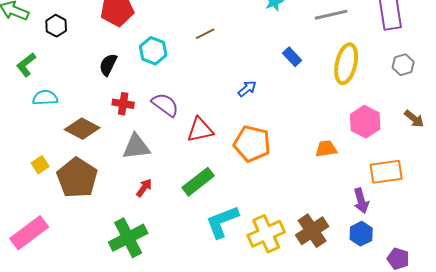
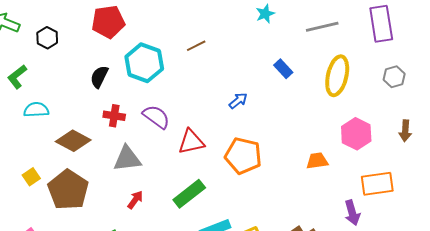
cyan hexagon: (153, 51) -> (144, 63), size x1.4
brown arrow: (414, 119) -> (405, 131), turned 55

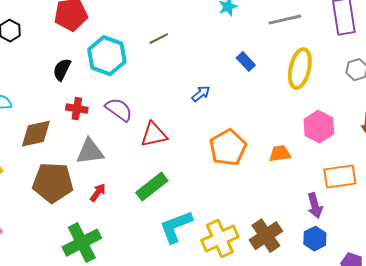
brown diamond: (73, 141) -> (36, 134), turned -40
orange pentagon: (243, 156) -> (228, 148), moved, turned 30
brown pentagon: (68, 190) -> (53, 183), moved, turned -30

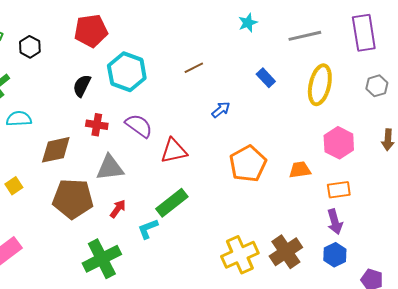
brown line: (159, 39) -> (194, 68), moved
orange rectangle: (340, 177) -> (339, 190), moved, size x0.7
cyan L-shape: (176, 227) -> (148, 229), moved, size x0.6

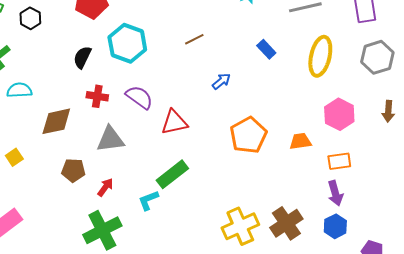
gray hexagon: (377, 86) -> (377, 57), size x1.5
brown pentagon: (73, 199) -> (73, 170), size x0.6
red arrow: (118, 209) -> (105, 187), moved

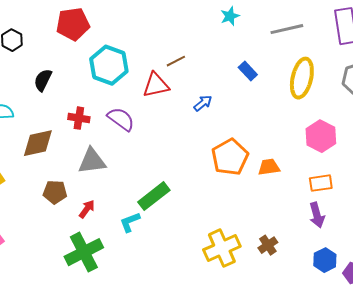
black semicircle: (82, 57) -> (43, 80), moved
red triangle: (174, 122) -> (156, 85), moved
orange trapezoid: (300, 141) -> (269, 167), moved
brown cross: (286, 223) -> (268, 245), size x0.6
blue hexagon: (335, 226) -> (325, 260), moved

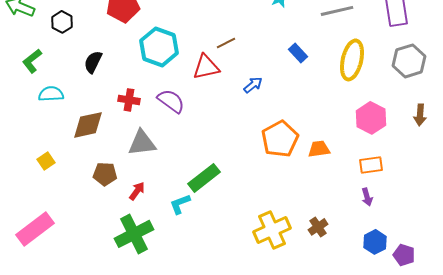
purple arrow: (317, 215) -> (367, 197), size x0.7

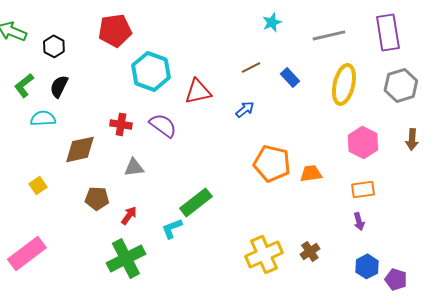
brown line: (226, 43) -> (251, 67), moved
black semicircle: (93, 62) -> (59, 86), moved
orange pentagon: (280, 139) -> (272, 163), turned -30
gray triangle: (142, 143) -> (134, 167), size x0.7

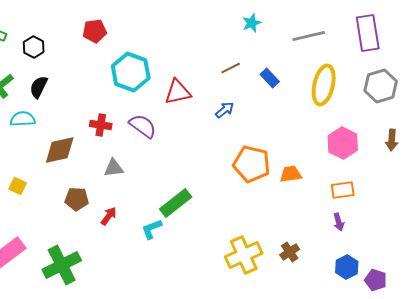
red pentagon: (115, 30) -> (95, 31), size x0.7
yellow square: (38, 185) -> (18, 186), turned -30
green cross: (126, 258) -> (62, 265), moved

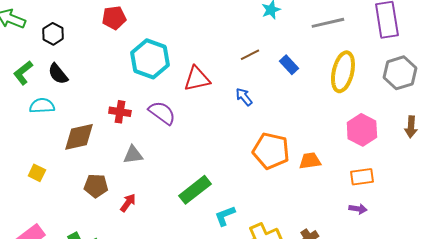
black semicircle: (39, 87) -> (58, 74), turned -65
blue arrow: (225, 110) -> (244, 97), turned -90
purple arrow: (339, 222) -> (358, 209), turned -66
cyan L-shape: (152, 229) -> (225, 216), moved

